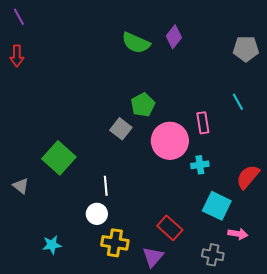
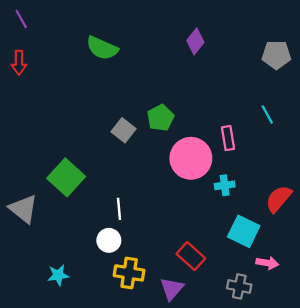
green semicircle: (136, 43) -> (102, 48), moved
gray square: (121, 129) -> (123, 130), moved
gray triangle: (21, 186) -> (23, 209), size x1.6

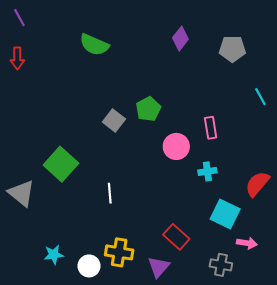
gray pentagon: (276, 55) -> (232, 49), moved
cyan line: (267, 114) -> (260, 97), moved
pink circle: (191, 158) -> (176, 146), size x0.7
white circle: (109, 240) -> (89, 266), moved

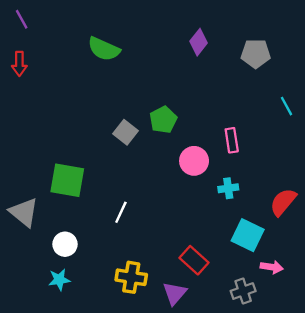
green square: (61, 164) -> (67, 180), turned -32
white line: (110, 193) -> (121, 212), turned 30
gray cross: (221, 265) -> (243, 291), turned -30
white circle: (89, 266) -> (65, 244), moved

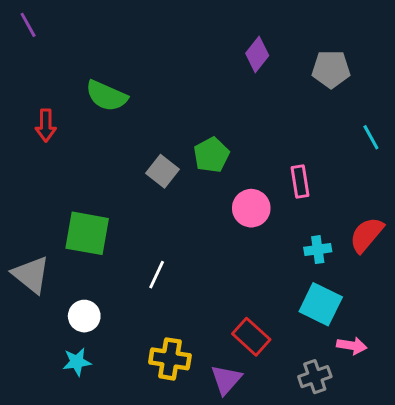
green semicircle: (104, 49) -> (106, 96), moved
red arrow: (19, 64) -> (46, 125), moved
cyan cross: (228, 188) -> (318, 250), moved
red semicircle: (283, 202) -> (367, 235), moved

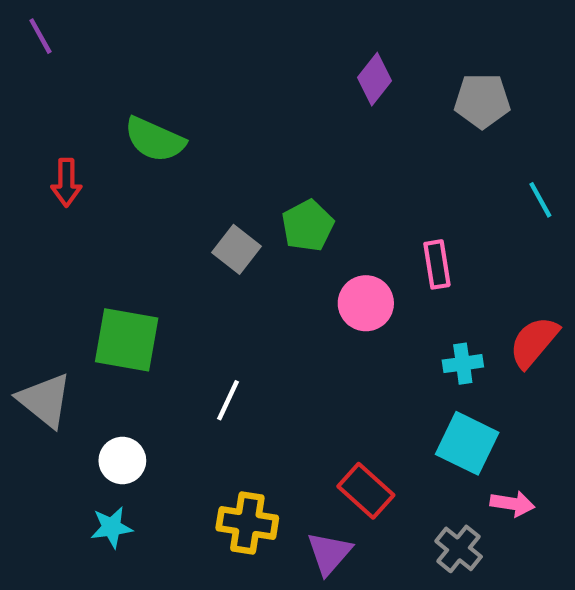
gray cross: (315, 377) -> (459, 549), turned -32

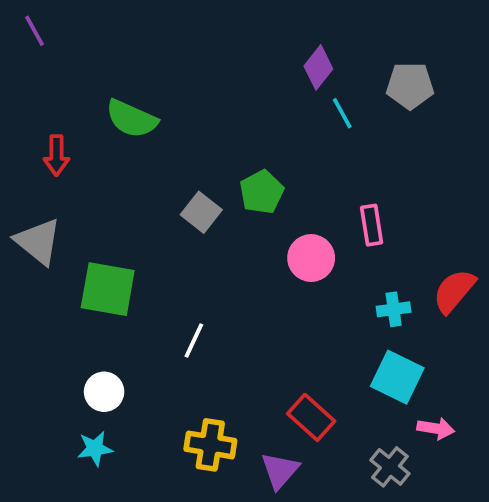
cyan line: (540, 200) -> (342, 113), moved
gray triangle: (45, 400) -> (38, 242), moved

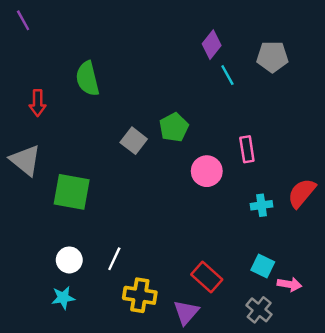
green semicircle: (132, 119) -> (87, 79), turned 52
white line: (194, 340) -> (114, 259), moved
cyan square: (397, 377) -> (263, 266), moved, size x0.7

